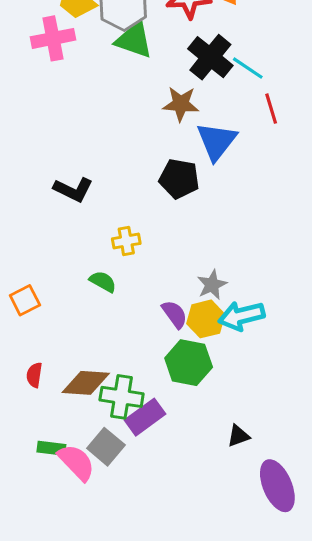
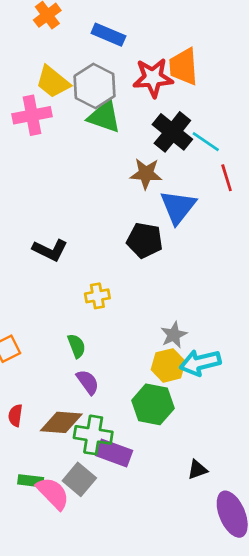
green semicircle: (103, 282) -> (76, 346), moved, turned 40
purple semicircle: (175, 314) -> (88, 382), moved
purple rectangle: (145, 417) -> (114, 453), turned 56

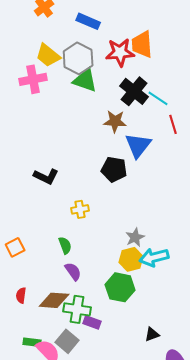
purple rectangle: (114, 453) -> (92, 322), size x0.7

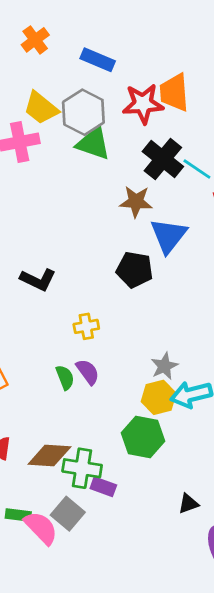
purple semicircle: (73, 271) -> (88, 372), moved

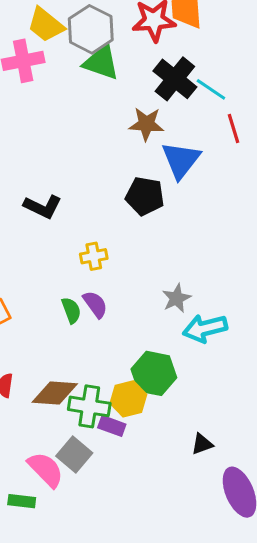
yellow hexagon: (159, 397) -> (128, 399), moved
green rectangle: (18, 515) -> (22, 501), moved

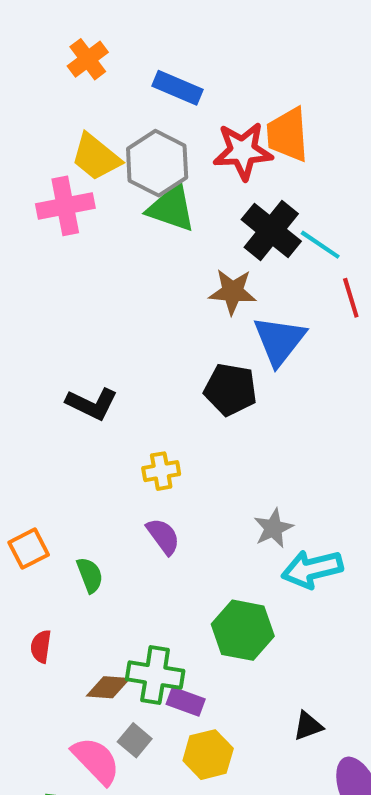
green semicircle: (71, 310) -> (90, 575), moved
brown diamond: (55, 393) -> (108, 687), moved, size x0.7
yellow hexagon: (128, 399) -> (208, 755), moved
gray square: (74, 455) -> (135, 740), size x0.7

